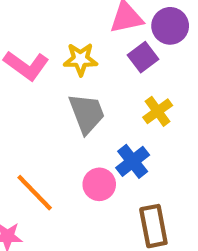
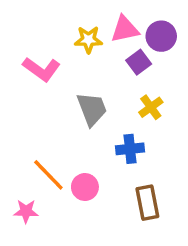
yellow star: (80, 59) -> (88, 40), moved
blue cross: (133, 161) -> (130, 149), turned 32
pink circle: (99, 184) -> (85, 187), moved

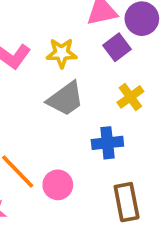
yellow star: (88, 40) -> (62, 53), moved
gray trapezoid: (92, 109) -> (65, 99), turned 75

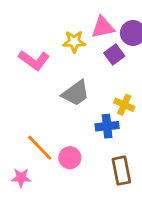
yellow star: (62, 53) -> (74, 42), moved
yellow cross: (130, 97) -> (124, 105), moved, turned -30

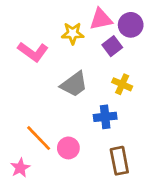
yellow cross: (124, 105) -> (122, 84), moved
pink star: (21, 178) -> (20, 168), turned -30

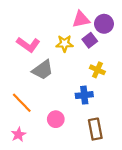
yellow star: (73, 33) -> (65, 44), moved
gray trapezoid: (74, 84) -> (43, 70), moved
orange line: (39, 138) -> (22, 103), moved

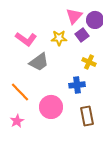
pink triangle: (81, 19) -> (74, 16), turned -36
pink circle: (56, 119) -> (51, 107), size x1.5

